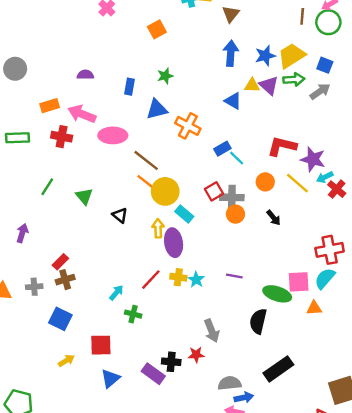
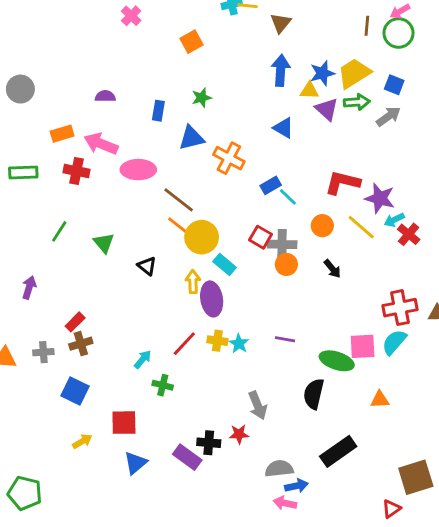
yellow triangle: (252, 85) -> (309, 91), moved
red square: (214, 191) -> (261, 237), turned -30
orange triangle: (314, 308) -> (380, 400), moved

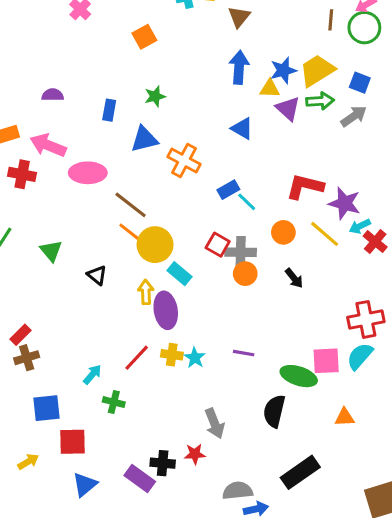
blue square: (75, 391) -> (47, 408), moved, turned -32

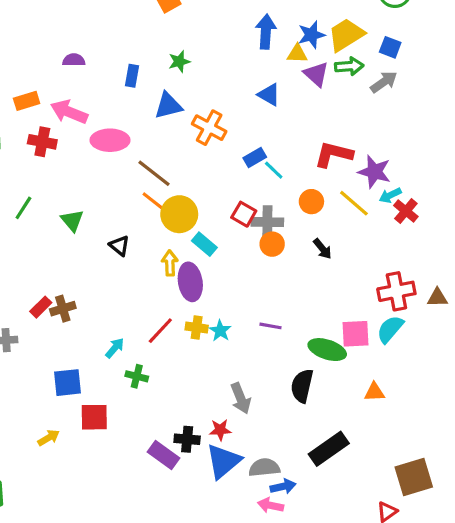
brown cross: (27, 358) -> (63, 309), moved
blue triangle: (85, 485) -> (223, 461), moved, size x1.4

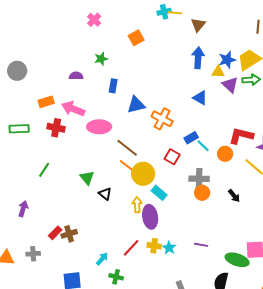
green star: (179, 62) -> (101, 59), moved
orange circle: (311, 202) -> (225, 154), moved
red square: (244, 214) -> (172, 157), moved
green triangle: (72, 220) -> (87, 178), moved

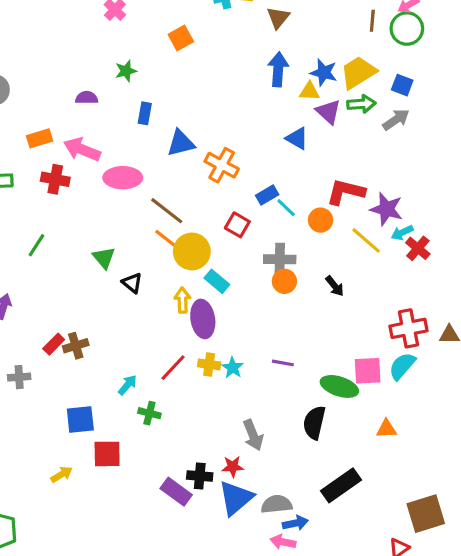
blue star: (227, 60) -> (324, 73), turned 30
blue triangle: (200, 98) -> (297, 138), moved

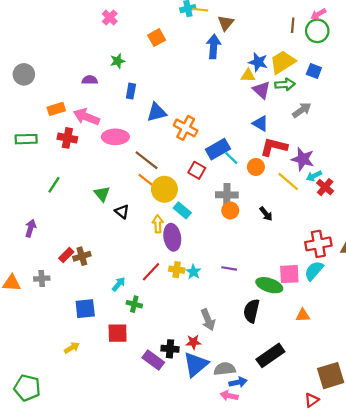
blue arrow: (278, 69) -> (214, 46), moved
gray arrow: (396, 120) -> (302, 110), moved
blue triangle: (297, 138) -> (260, 123), moved
blue rectangle: (267, 195) -> (218, 149), size x1.5
red square: (107, 454) -> (118, 333), moved

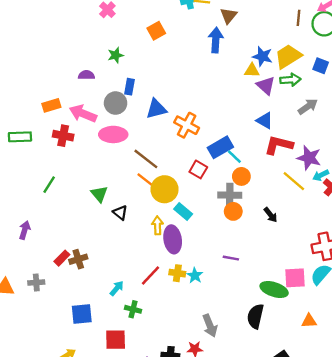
gray circle: (24, 74) -> (116, 103), moved
orange circle: (256, 167) -> (241, 176), moved
purple line: (229, 268) -> (231, 258), moved

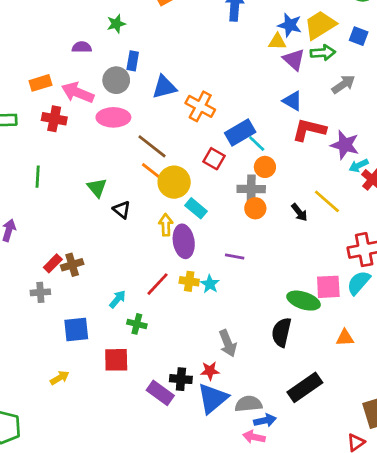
yellow line: (294, 181) -> (327, 201), moved
green line: (49, 185) -> (38, 177), turned -30
purple line: (231, 258) -> (235, 256), moved
gray cross: (36, 283) -> (40, 292), moved

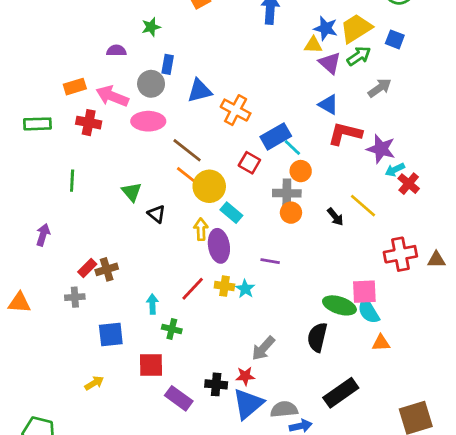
green arrow: (323, 53) -> (359, 56), turned -30
cyan semicircle: (359, 283) -> (369, 311), moved, turned -72
cyan arrow: (118, 299) -> (152, 304), turned -42
gray arrow: (228, 343) -> (263, 348), turned 64
purple rectangle: (160, 393) -> (179, 398), moved

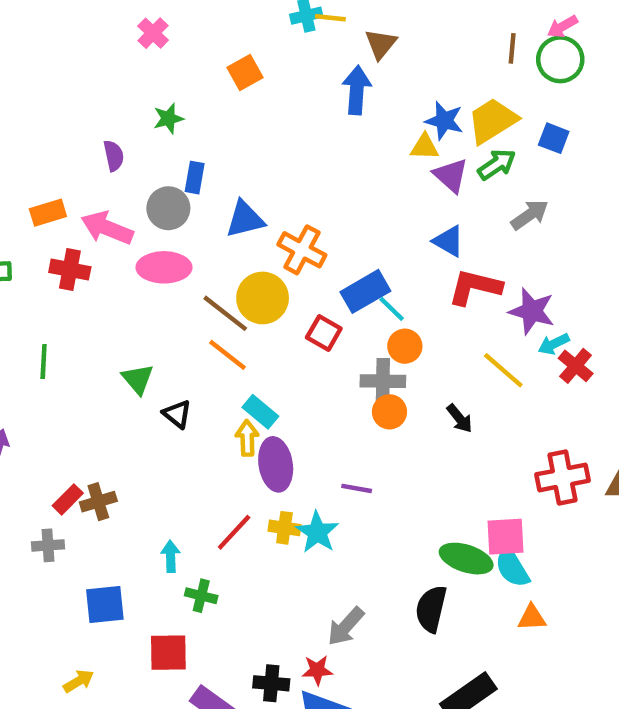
purple semicircle: (116, 51) -> (114, 156), turned 78
yellow circle: (209, 186) -> (263, 298), moved
yellow line: (363, 206) -> (503, 370), moved
cyan rectangle: (231, 213) -> (260, 412), moved
cyan star: (245, 289) -> (317, 532), size x1.4

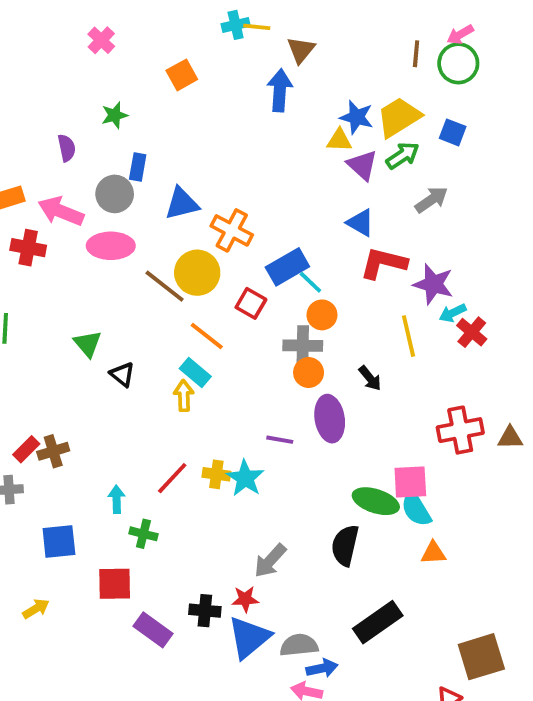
orange line: (227, 355) -> (207, 336), moved
yellow line: (503, 370) -> (408, 336), turned 36
purple ellipse: (276, 464) -> (330, 419), moved

